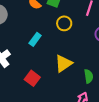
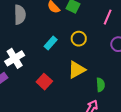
yellow circle: (64, 23) -> (79, 39), moved

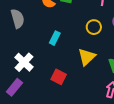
yellow circle: (79, 39) -> (94, 27), moved

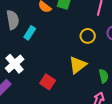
cyan rectangle: (55, 38) -> (30, 33), moved

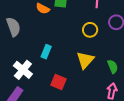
cyan rectangle: (30, 33) -> (46, 52), moved

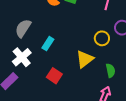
gray semicircle: (13, 27) -> (23, 28), moved, turned -138
yellow circle: (90, 30) -> (102, 38), moved

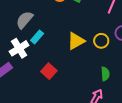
cyan rectangle: (48, 44) -> (37, 37), moved
yellow triangle: (85, 59) -> (76, 41), moved

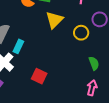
yellow triangle: (76, 41) -> (54, 20), moved

